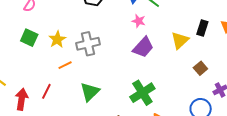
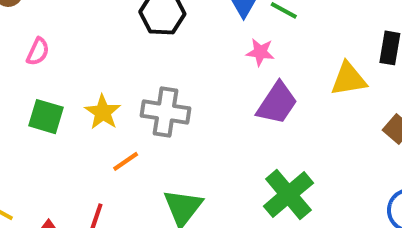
yellow triangle: (180, 40) -> (348, 79), turned 42
gray cross: (88, 44) -> (165, 112), turned 30

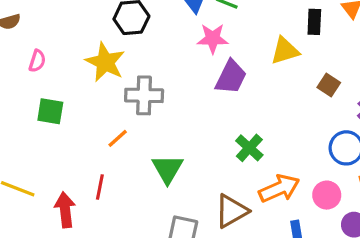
pink star: (260, 52) -> (213, 39), size x1.4
yellow star: (103, 112) -> (105, 62), moved, size x1.4
green cross: (288, 195) -> (249, 148), size x0.7

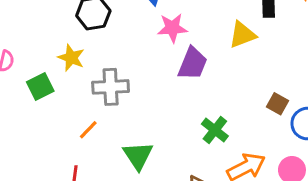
yellow star: (105, 62) -> (71, 58), size x0.7
brown square: (329, 85) -> (278, 104), moved
green square: (50, 111) -> (40, 86), moved, turned -32

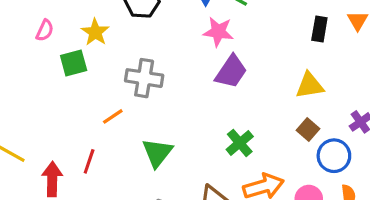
yellow triangle: (242, 35) -> (310, 85), moved
yellow star: (71, 58) -> (95, 32), moved

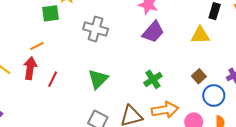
yellow triangle: (310, 85) -> (200, 35), moved
orange line: (113, 116) -> (37, 46), moved
red arrow: (52, 179) -> (30, 68), moved

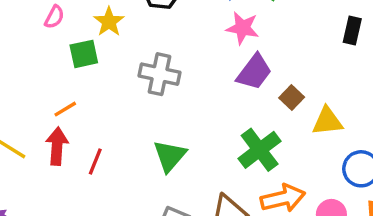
yellow triangle: (200, 35) -> (327, 121), moved
brown square: (199, 76) -> (292, 98), moved
green cross: (153, 79) -> (260, 150), size x1.4

